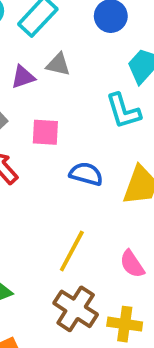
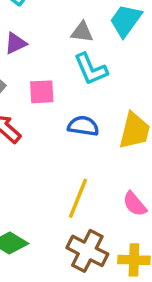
gray triangle: (58, 65) -> (82, 32), moved
cyan L-shape: (123, 111) -> (91, 69), moved

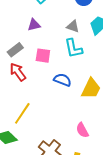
yellow line: (78, 198) -> (22, 113), moved

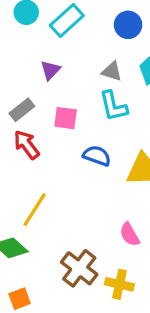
purple triangle: (34, 25) -> (50, 70), turned -32

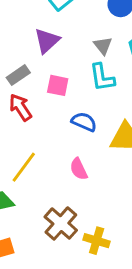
purple triangle: (50, 70) -> (47, 41), size x1.4
gray triangle: (112, 71) -> (103, 46), turned 30
pink semicircle: (130, 234) -> (79, 169), moved

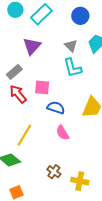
pink square: (58, 85) -> (42, 87), moved
blue semicircle: (84, 122) -> (56, 108), moved
brown cross: (61, 224) -> (54, 172), size x0.6

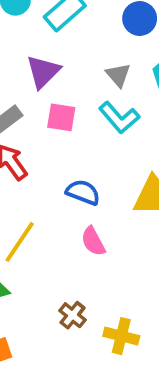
cyan L-shape: (73, 68) -> (119, 118), turned -30
pink square: (42, 87) -> (61, 117), moved

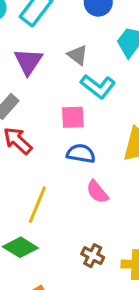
gray triangle: (118, 75) -> (78, 55), moved
pink square: (61, 117) -> (73, 117), moved

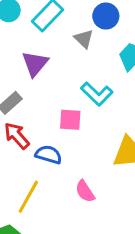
gray triangle: (78, 55) -> (84, 39), moved
blue semicircle: (81, 153) -> (48, 155), moved

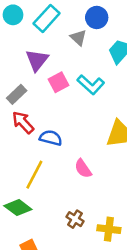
pink square: (70, 120) -> (58, 82), moved, turned -30

